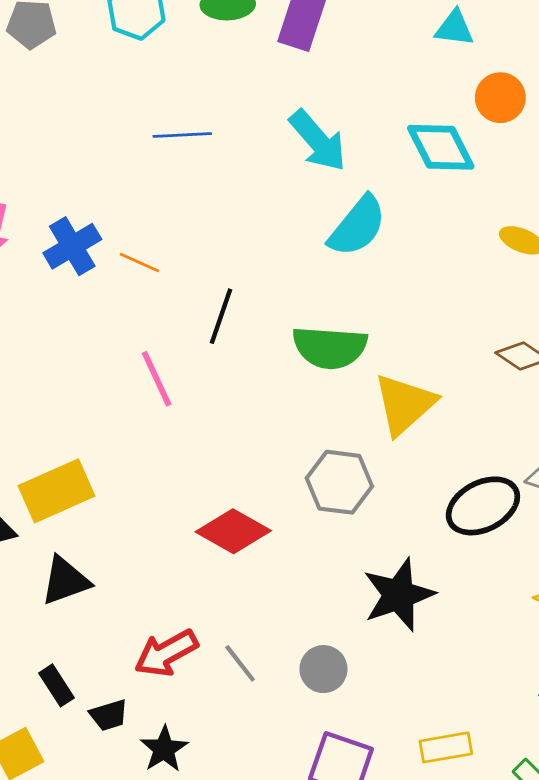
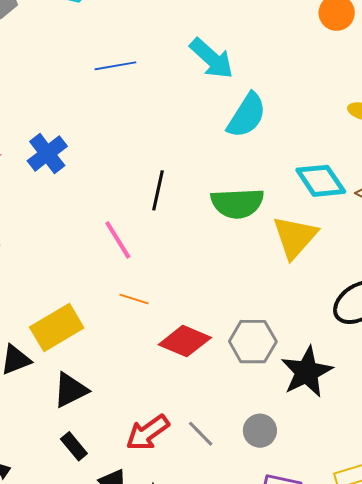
cyan diamond: (441, 147) -> (321, 181), moved
orange line: (139, 263) -> (134, 299), moved
gray hexagon: (339, 482) -> (253, 342), moved
black rectangle: (56, 685) -> (74, 446), moved

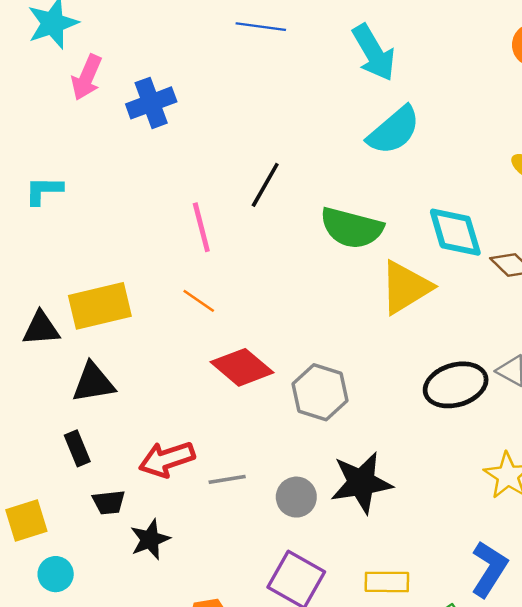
black star: (307, 372) -> (361, 483), moved
gray line: (201, 434) -> (227, 479), turned -72

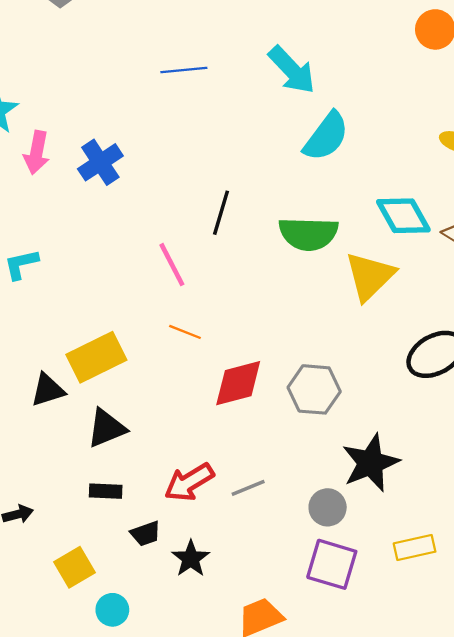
red diamond: (242, 367) -> (238, 383), turned -42
black rectangle: (77, 448) -> (106, 491), turned -52
gray circle: (296, 497) -> (328, 507), moved

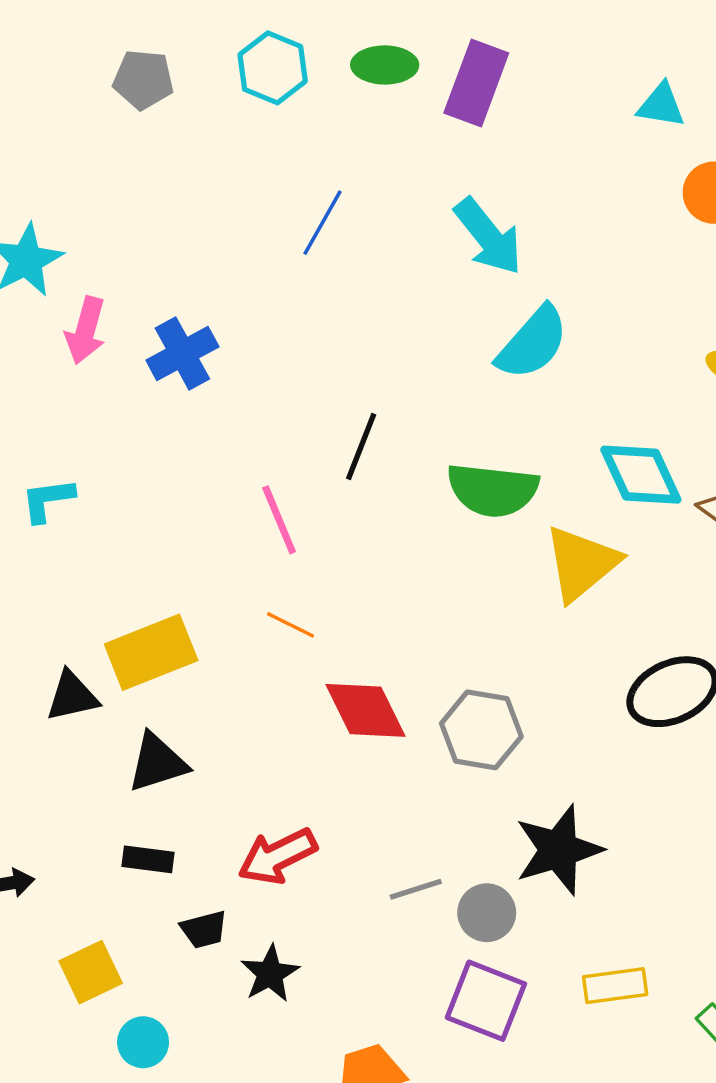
blue line: (184, 70) -> (323, 223), turned -60
red diamond: (238, 383) -> (366, 710), turned 74
gray line: (248, 488) -> (416, 889), moved

